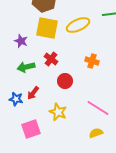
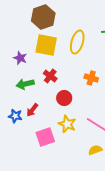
yellow ellipse: (78, 25) -> (77, 42), turned -50
yellow star: (58, 112) -> (67, 124), moved
pink square: (31, 129) -> (45, 137), moved

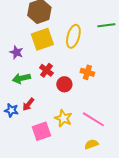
yellow square: (46, 45) -> (42, 39), turned -30
red circle: (64, 98) -> (64, 84), moved

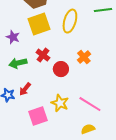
orange cross: (87, 72) -> (84, 57), turned 32

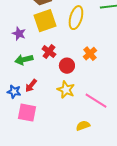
yellow star: (60, 103) -> (66, 90), moved
pink square: (38, 116) -> (27, 113), moved, turned 30
yellow semicircle: (88, 129) -> (83, 126), moved

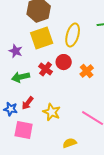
red circle: (67, 66) -> (64, 62), moved
yellow star: (66, 90) -> (52, 112), moved
yellow semicircle: (83, 126) -> (70, 143), moved

